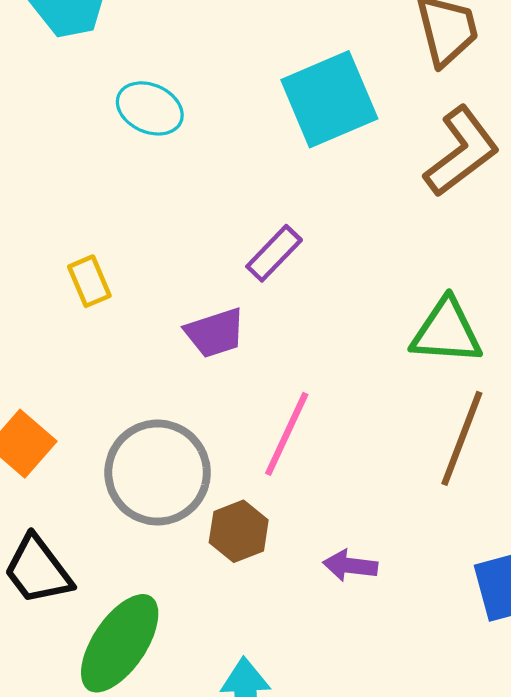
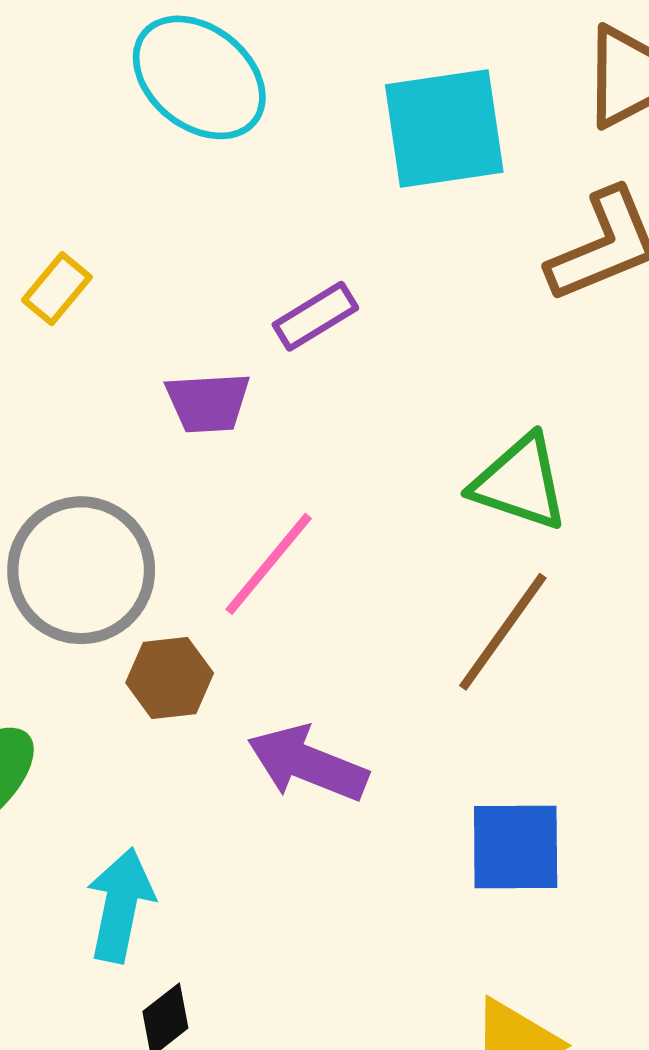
cyan ellipse: (150, 108) -> (199, 77), size x1.5
yellow rectangle: (89, 281) -> (57, 289), turned 48
purple arrow: (350, 566) -> (308, 764), size x1.6

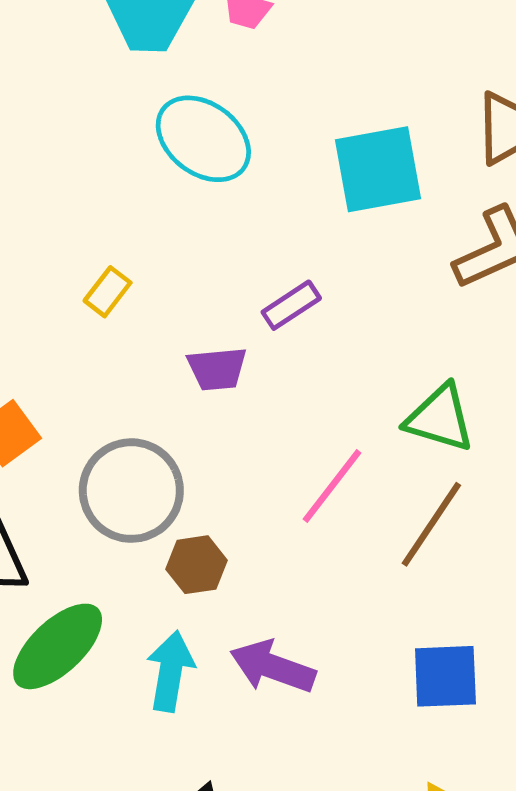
pink line: (269, 564) -> (332, 486), moved
purple arrow: (308, 764) -> (273, 667), moved
cyan arrow: (120, 905) -> (171, 671), moved

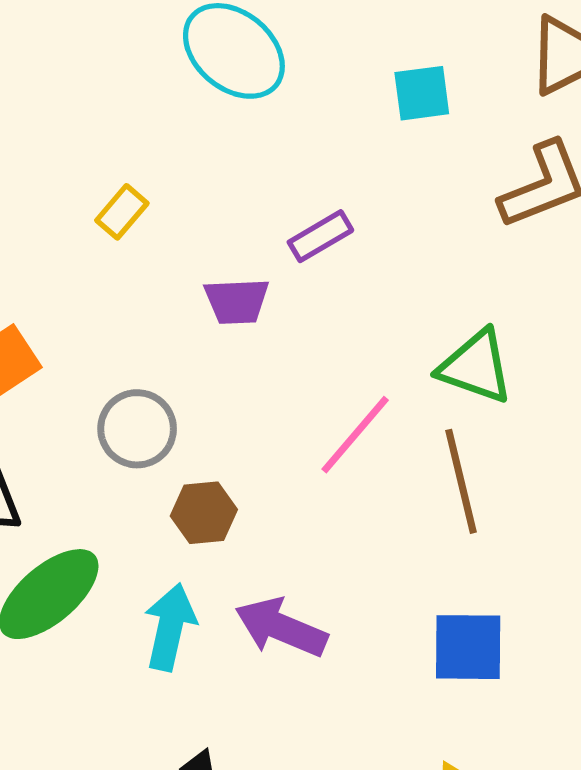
cyan square: (378, 169) -> (422, 93), size x0.6
gray circle: (131, 491) -> (137, 429), size x0.7
brown line: (431, 524) -> (461, 481), turned -50

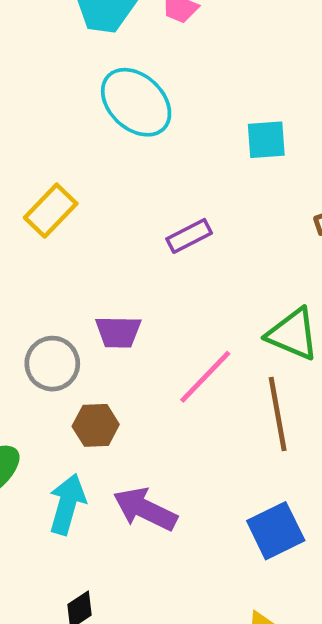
yellow rectangle: (122, 212) -> (51, 211), size x1.4
purple trapezoid: (237, 301) -> (118, 332), moved
blue square: (468, 647) -> (276, 531), turned -30

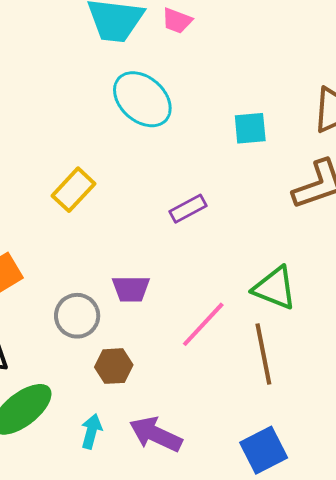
cyan arrow: (67, 504) -> (91, 431), size x0.7

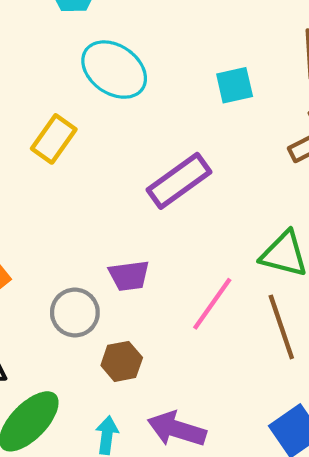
yellow rectangle: (74, 190) -> (54, 139), moved
purple rectangle: (188, 209) -> (179, 181), size x1.6

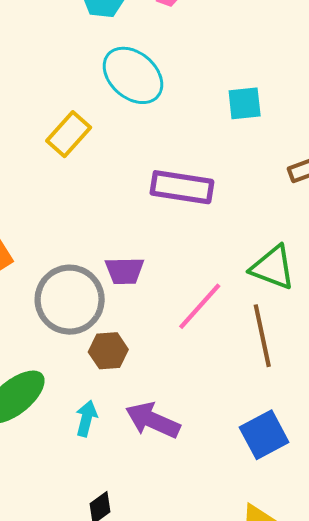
purple rectangle: (179, 181) -> (182, 187), turned 38
gray circle: (75, 313) -> (70, 300), size x1.5

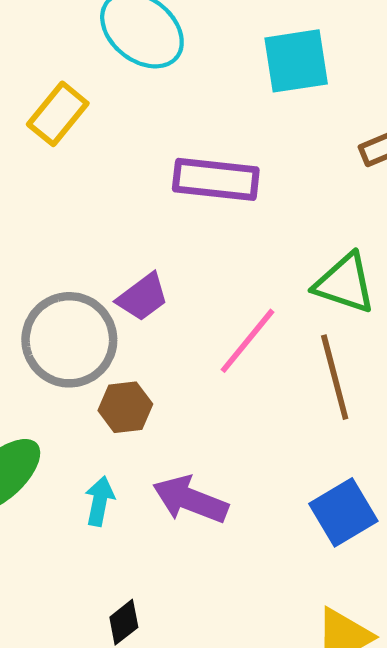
cyan square: (245, 103) -> (296, 61), size x1.4
purple trapezoid: (125, 271) -> (143, 297), turned -33

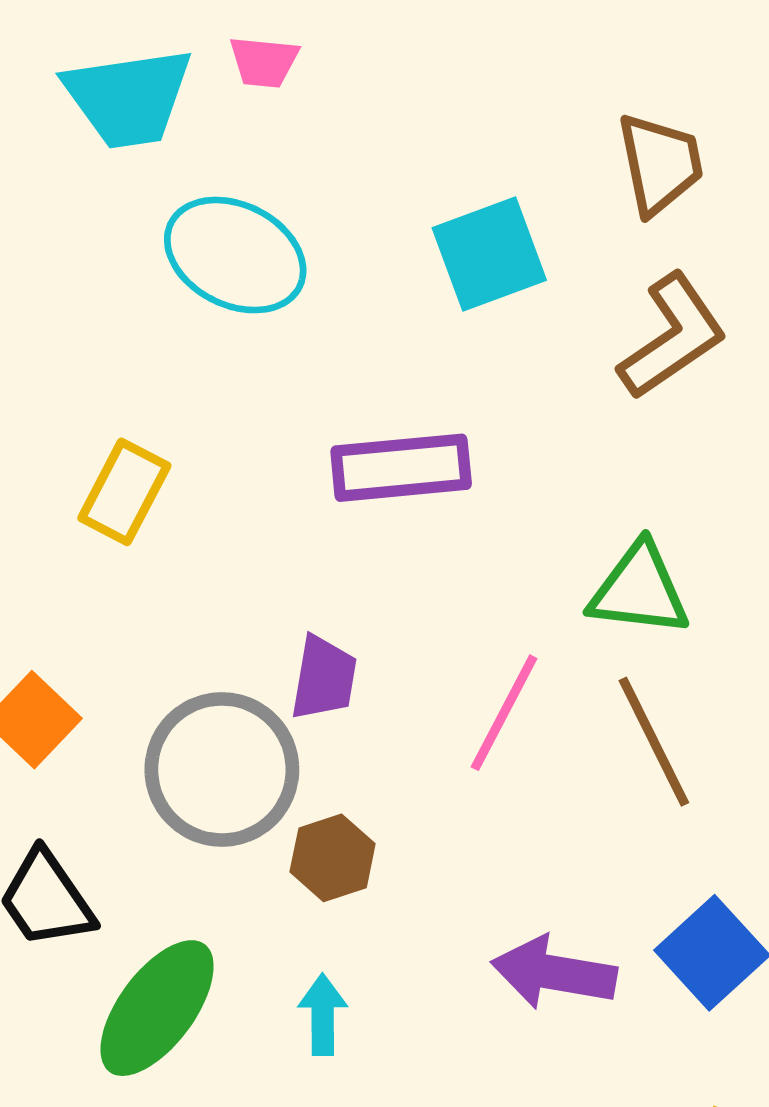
yellow rectangle: (58, 114) -> (124, 492), moved
purple trapezoid: (143, 297) -> (324, 678), turned -32
purple arrow: (190, 500) -> (554, 973), moved

